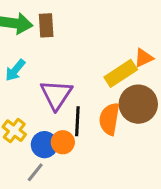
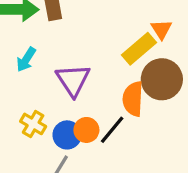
orange triangle: (144, 58) -> (161, 29), turned -30
black line: (77, 121) -> (112, 130), moved, turned 44

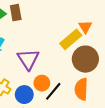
orange semicircle: (133, 99) -> (81, 89), moved
orange circle: (86, 130) -> (42, 83), moved

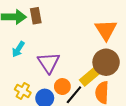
orange triangle: (85, 27) -> (106, 30), size x1.6
yellow rectangle: (71, 39) -> (90, 76), moved

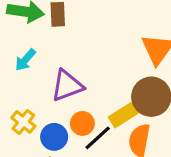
purple triangle: (49, 63) -> (67, 86), turned 35

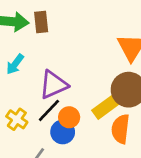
blue circle: (54, 137) -> (63, 132), moved
black line: (98, 138) -> (49, 110), moved

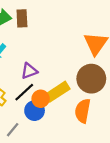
purple triangle: (53, 85) -> (29, 71), size x0.7
yellow rectangle: (107, 106) -> (58, 92), moved

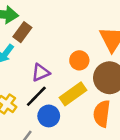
brown rectangle: (22, 18) -> (22, 32), moved, turned 42
orange circle: (41, 99) -> (79, 60), moved

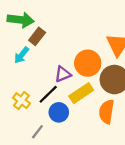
orange circle: (79, 60) -> (88, 63), size x1.5
purple triangle: (41, 73) -> (63, 74), moved

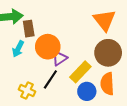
brown rectangle: (37, 36) -> (29, 29), turned -35
orange circle: (88, 63) -> (48, 47), moved
blue circle: (59, 112) -> (87, 91), moved

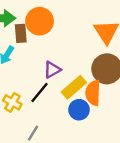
orange circle: (48, 47) -> (40, 21), moved
orange semicircle: (107, 84) -> (93, 93), moved

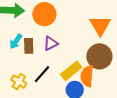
brown rectangle: (21, 33) -> (29, 46), moved
purple triangle: (52, 70) -> (51, 43), moved

